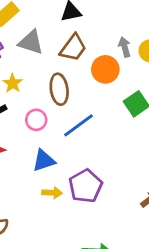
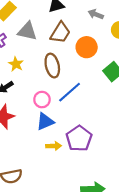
gray arrow: (125, 47) -> (96, 14), moved, turned -48
pink circle: (36, 120) -> (42, 100), moved

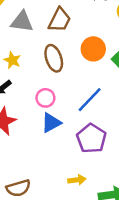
orange circle: (87, 47) -> (93, 49), moved
blue line: (70, 92) -> (90, 100), moved
yellow arrow: (54, 146) -> (77, 180), moved

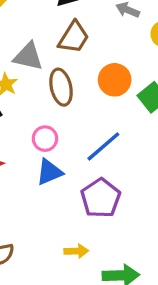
gray triangle: (22, 22) -> (28, 56), moved

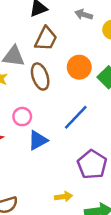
pink circle: (45, 139) -> (22, 117), moved
purple pentagon: (101, 198) -> (92, 164), moved

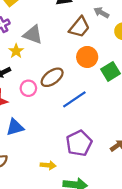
brown trapezoid: (46, 39) -> (79, 27), moved
brown ellipse: (40, 77) -> (52, 77), moved, turned 60
blue triangle: (38, 140) -> (15, 127), moved

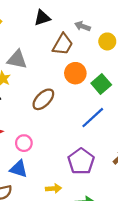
pink circle: (28, 88) -> (24, 143), moved
blue line: (74, 99) -> (93, 118), moved
blue triangle: (15, 127) -> (19, 169), moved, turned 42

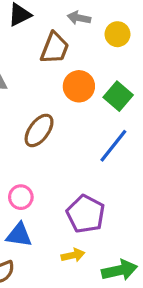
purple pentagon: (81, 161) -> (86, 214), moved

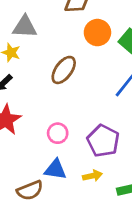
pink circle: (21, 197) -> (58, 133), moved
blue triangle: (19, 235) -> (55, 169), moved

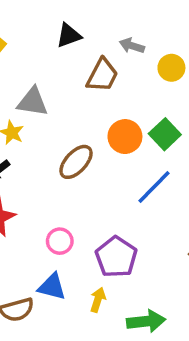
orange circle: (97, 33) -> (125, 137), moved
yellow arrow: (92, 176) -> (98, 300), turned -66

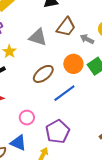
gray arrow: (132, 46) -> (87, 39), moved
gray triangle: (33, 102) -> (38, 37), moved
blue line: (154, 187) -> (64, 93), moved

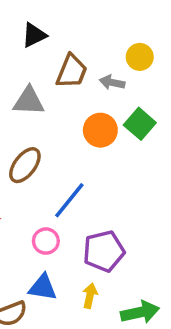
brown ellipse: (43, 74) -> (25, 165), moved
blue line: (64, 93) -> (69, 200), moved
purple pentagon: (58, 132) -> (104, 251), turned 30

